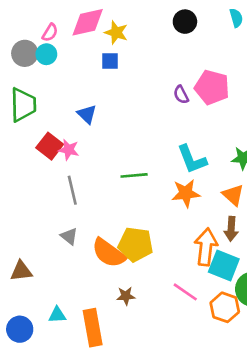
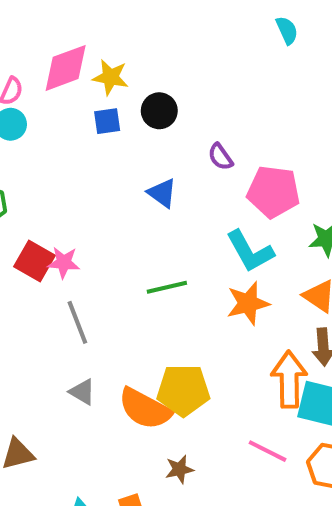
black circle: (185, 22) -> (159, 111), moved
pink pentagon: (212, 87) -> (274, 192), moved
blue triangle: (87, 114) -> (162, 193), moved

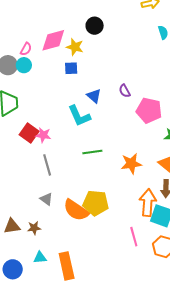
black circle: (159, 111) -> (95, 26), moved
blue triangle: (162, 193) -> (94, 96), moved
cyan L-shape: (250, 251) -> (79, 116), moved
pink line: (268, 451) -> (134, 237), turned 42
brown star: (179, 469) -> (34, 228), moved

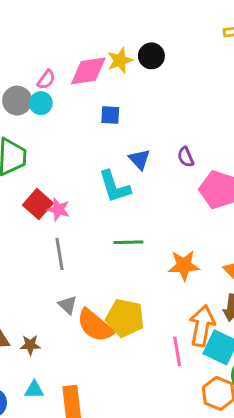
yellow star: (75, 47) -> (120, 60), moved, turned 30
gray triangle: (46, 199) -> (68, 305), moved
pink line: (134, 237) -> (177, 351), moved

